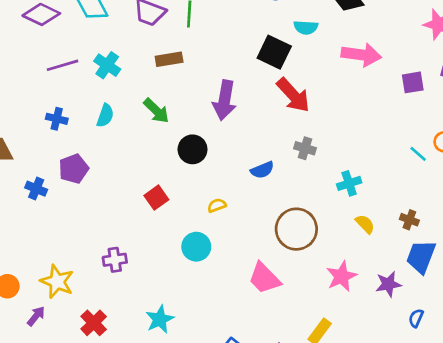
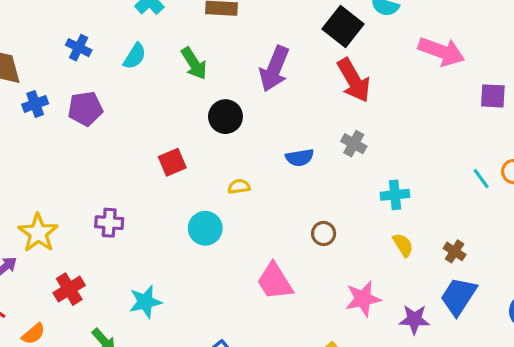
blue cross: (36, 189) -> (35, 104), moved, turned 35
brown circle: (296, 229) -> (324, 234), size x0.5

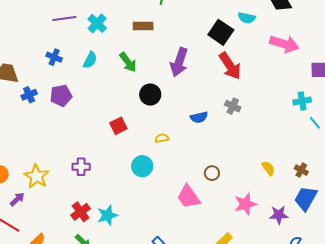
cyan cross: (395, 195) -> (302, 101), moved
brown circle: (324, 234) -> (212, 173), moved
red cross: (69, 289) -> (81, 212), moved

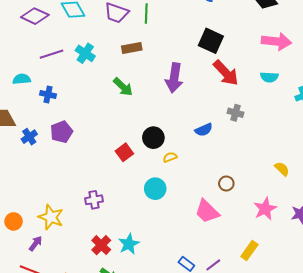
cyan semicircle: (247, 18) -> (269, 77), moved
cyan semicircle: (90, 60) -> (22, 79), moved, turned -114
black circle: (150, 95) -> (153, 138), moved

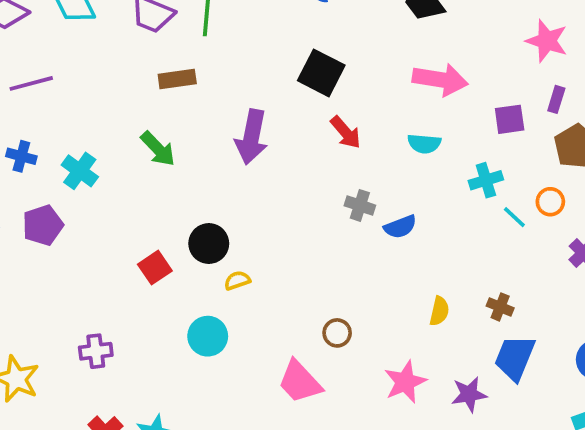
cyan cross: (85, 53) -> (80, 171), moved
red arrow: (226, 73) -> (346, 132), size x0.7
blue semicircle: (204, 130) -> (400, 227), moved
yellow semicircle: (282, 169) -> (439, 311), turned 56

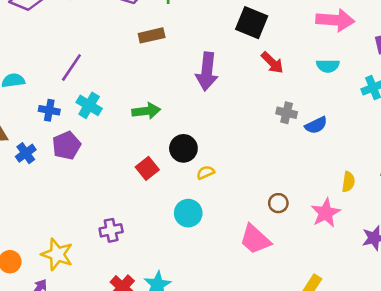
purple line: (31, 83) -> (71, 68), moved, turned -36
green arrow: (158, 149) -> (146, 111), moved, turned -48
blue cross: (21, 156) -> (49, 110), moved
pink star: (405, 382) -> (326, 213), moved

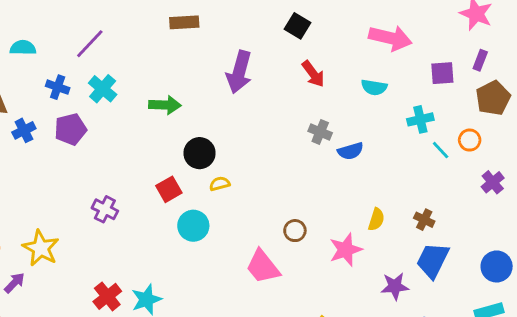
black square: (252, 23) -> (297, 26), size x0.7
red square: (147, 168) -> (169, 189), moved
purple cross: (111, 230) -> (105, 209), moved, turned 30

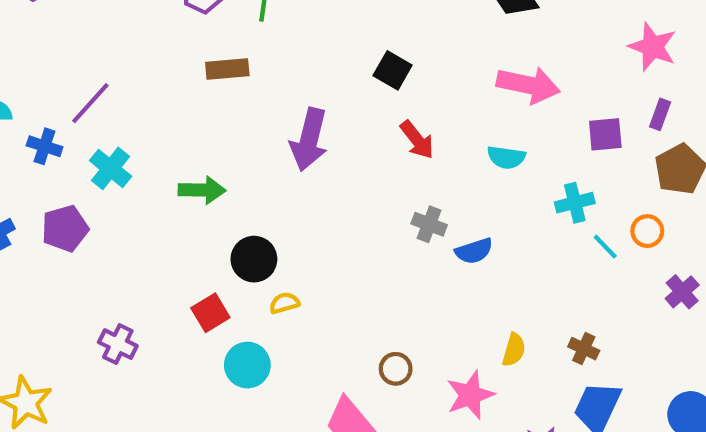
blue cross: (58, 87) -> (45, 146), moved

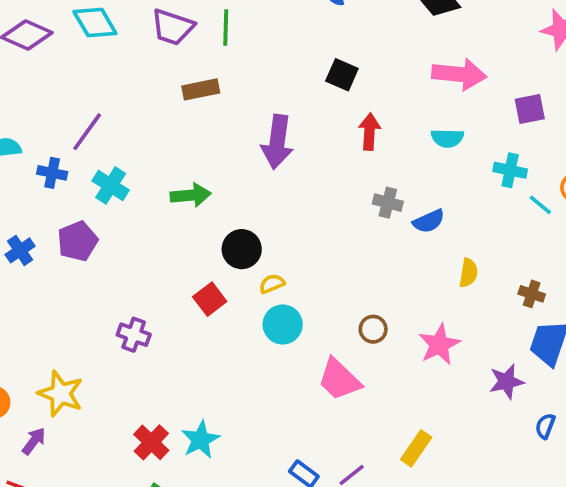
red arrow: (417, 140) -> (369, 132), turned -132
cyan cross: (575, 203) -> (510, 170), turned 32
yellow semicircle: (514, 350) -> (468, 273), moved
cyan circle: (247, 365) -> (283, 324), moved

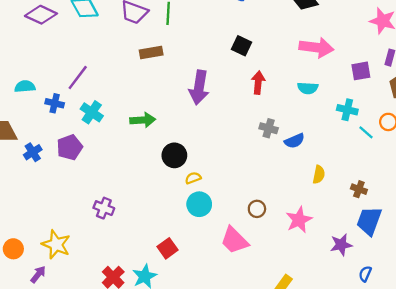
red square: (210, 299) -> (167, 248), moved

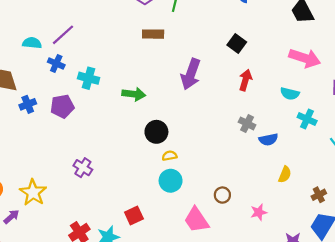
purple line: (78, 78) -> (63, 35), moved
cyan cross: (347, 110) -> (307, 119), moved
cyan cross: (92, 112) -> (89, 78), turned -30
brown cross: (359, 189) -> (319, 195), turned 32
pink star: (299, 220) -> (259, 212), size x0.7

